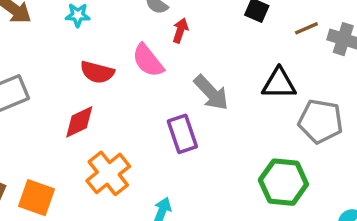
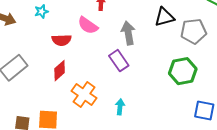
gray arrow: (211, 93) -> (128, 33), turned -130

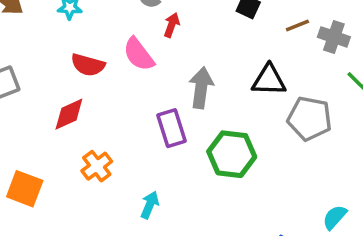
green hexagon: (183, 71) -> (232, 154), moved
orange cross: (84, 95) -> (97, 166), size x0.7

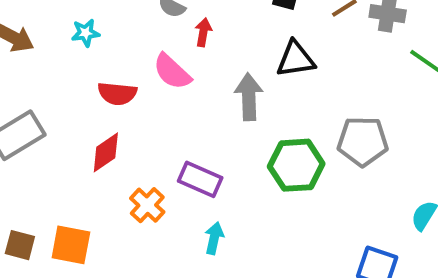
black triangle: (269, 80) -> (296, 59), moved
gray pentagon: (310, 118) -> (363, 141), moved
purple rectangle: (171, 128) -> (200, 179), moved, turned -39

